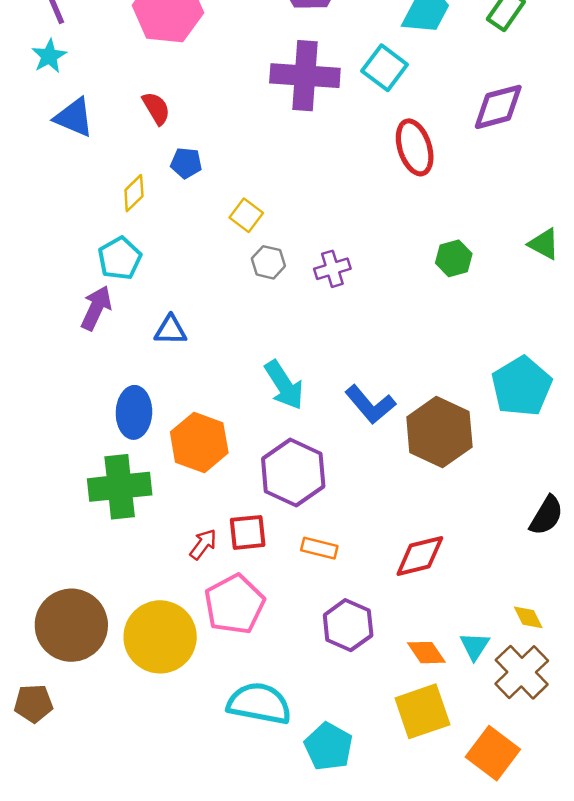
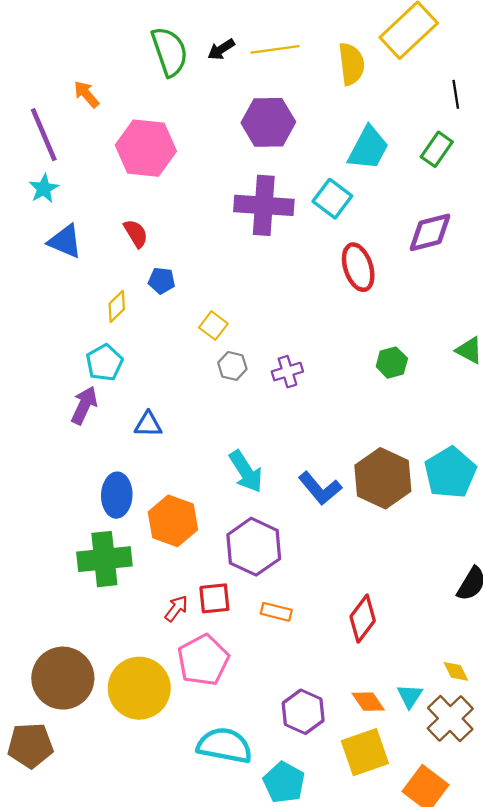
brown hexagon: (439, 432) -> (383, 478), moved
red diamond: (420, 556) -> (363, 619), turned -39
purple hexagon: (348, 625) -> (303, 712), moved
brown pentagon: (33, 703) -> (30, 745), size x1.4

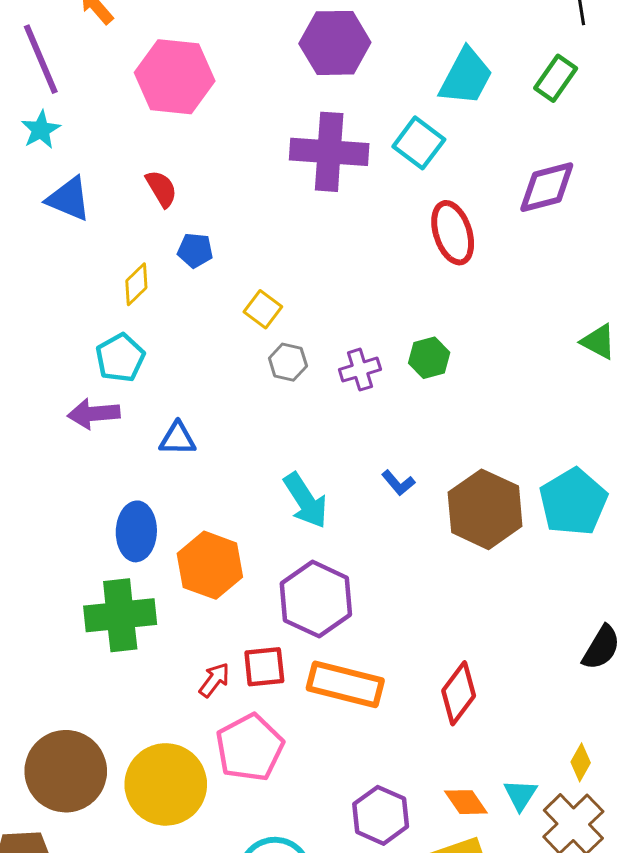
green hexagon: (392, 363) -> (429, 358), moved
purple arrow: (84, 405) -> (94, 414), turned -120
blue L-shape: (320, 488) -> (398, 483), moved, size x0.6
orange rectangle: (276, 612) -> (345, 684), size x1.8
yellow diamond: (456, 671) -> (581, 762), turned 56

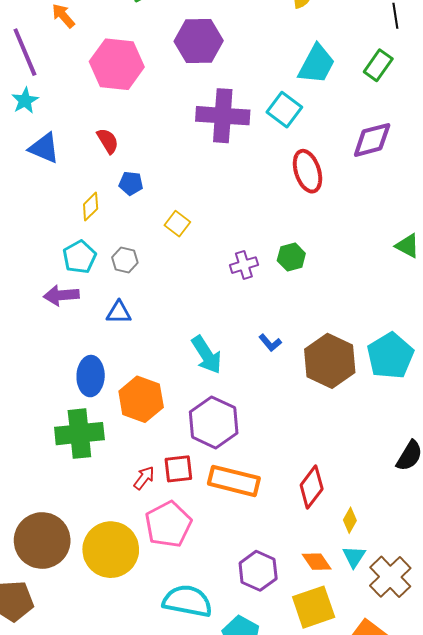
purple hexagon: (335, 43) -> (199, 41), moved
gray hexagon: (288, 362) -> (125, 260), moved
yellow diamond: (581, 762) -> (350, 520), moved

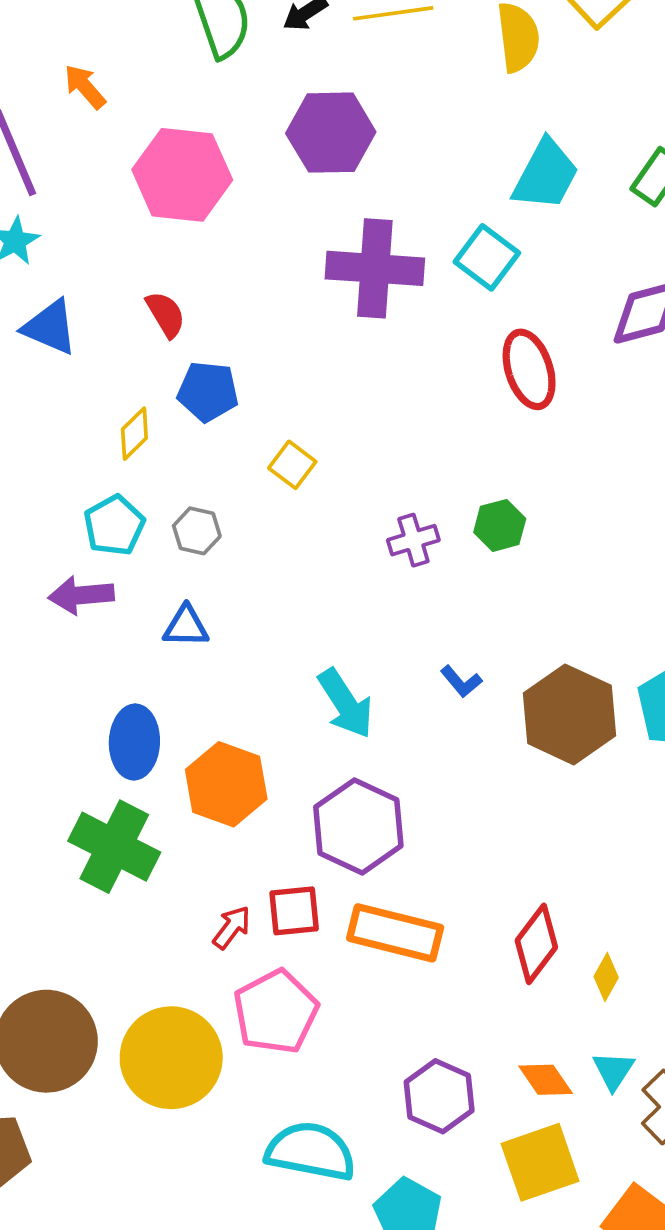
blue pentagon: (131, 183) -> (208, 391), size x1.4
green cross: (79, 434) -> (114, 847), turned 33
yellow diamond: (350, 520) -> (606, 977), moved

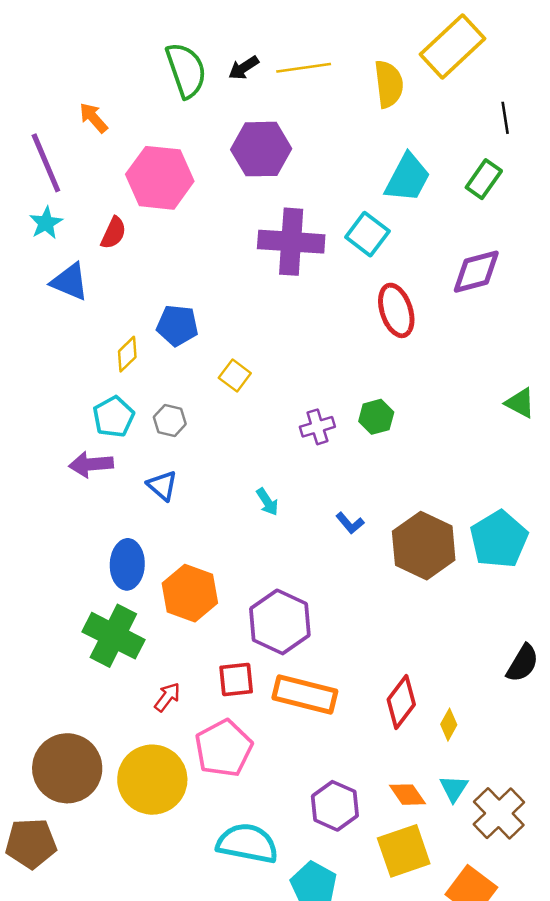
red semicircle: (166, 314) -> (113, 233), moved, turned 56
blue triangle: (186, 626) -> (162, 486), turned 40
cyan arrow: (346, 703) -> (267, 502), moved, size x0.6
red arrow: (232, 927) -> (167, 697), moved

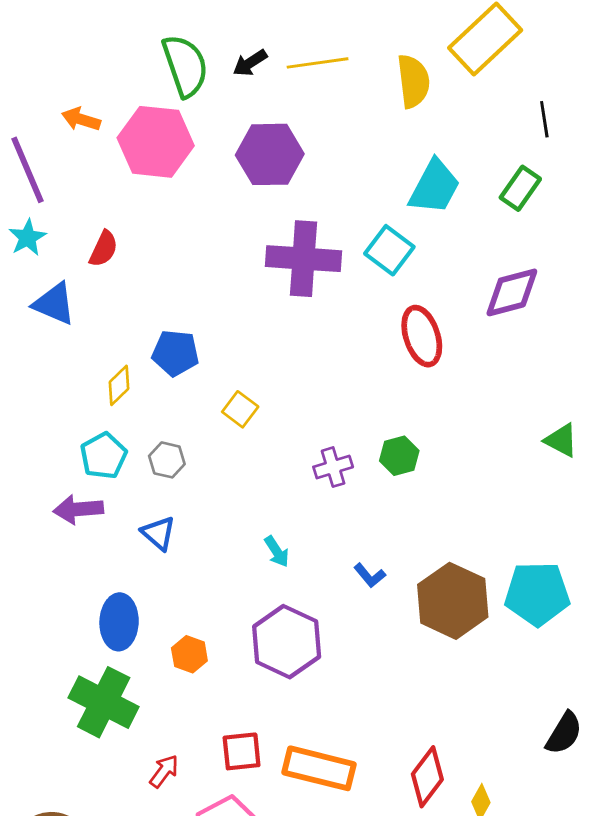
orange arrow: (93, 118) -> (81, 119), turned -32
pink hexagon: (160, 178) -> (156, 142), moved
cyan pentagon: (499, 539) -> (537, 594), turned 30
orange hexagon: (190, 593) -> (189, 654), size x0.6
purple hexagon: (280, 622) -> (287, 642), moved

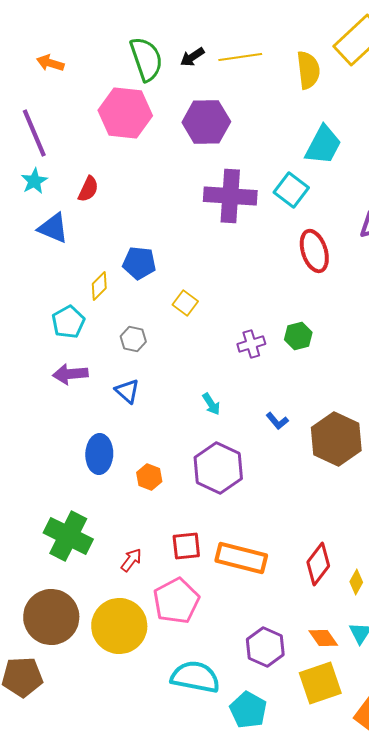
orange arrow: (81, 119) -> (50, 63), moved
cyan pentagon: (104, 456) -> (68, 322), moved
green cross: (104, 702) -> (68, 536), moved

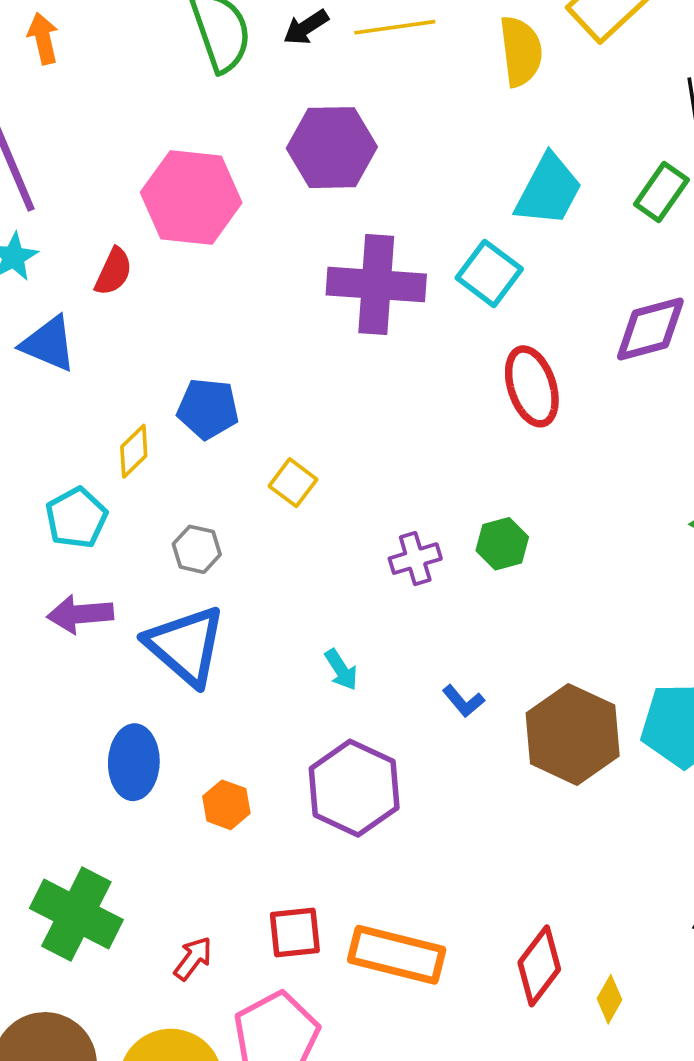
orange arrow: (50, 63) -> (43, 38), turned 60
pink hexagon: (125, 113) -> (191, 198), moved
blue triangle: (127, 391) -> (186, 646), size x1.8

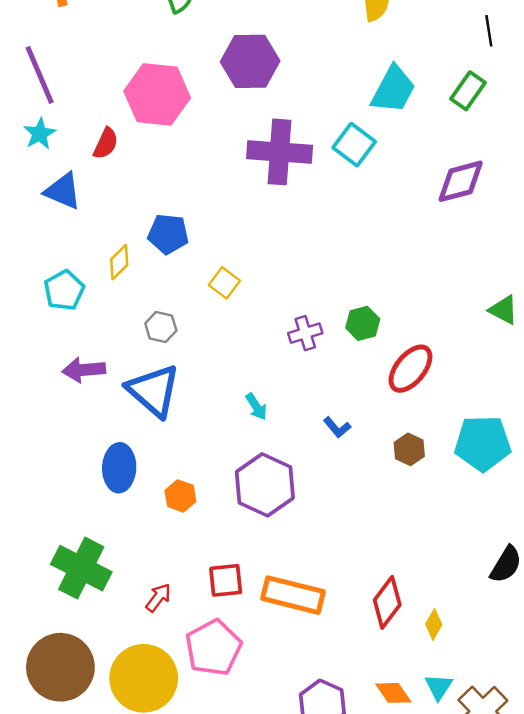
red ellipse: (532, 386) -> (410, 369), moved, turned 57
cyan pentagon: (76, 518) -> (64, 290), moved
brown hexagon: (573, 734) -> (409, 449), size x0.5

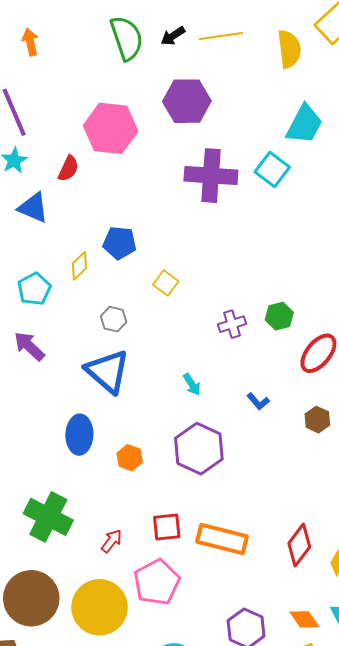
purple arrow: (84, 370) -> (29, 346), moved, turned 48

